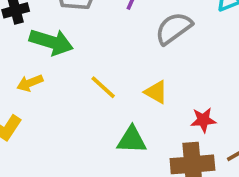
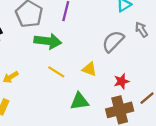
gray semicircle: (174, 28) -> (113, 41), moved
green arrow: (51, 42) -> (48, 41), moved

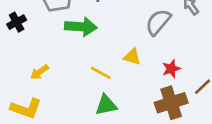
yellow line: (56, 72) -> (101, 73), moved
green triangle: (80, 101) -> (106, 105), moved

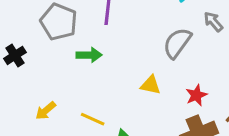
green arrow: (81, 27) -> (89, 55), size x0.7
yellow line: (101, 73) -> (93, 119), moved

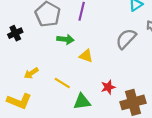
yellow triangle: (151, 85) -> (86, 56), moved
red star: (196, 95) -> (108, 87), moved

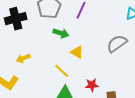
black cross: (15, 33) -> (16, 19), size x1.5
yellow line: (62, 83) -> (62, 71), moved

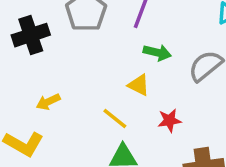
green arrow: (61, 33) -> (157, 53), moved
red star: (92, 85) -> (169, 120), moved

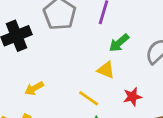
green arrow: (157, 53) -> (119, 43), turned 130

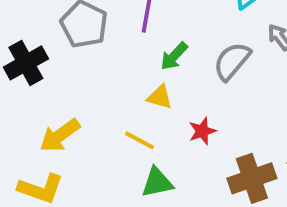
yellow arrow: (34, 88) -> (60, 135), size x1.5

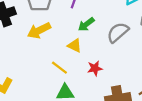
yellow arrow: (60, 135) -> (39, 30), moved

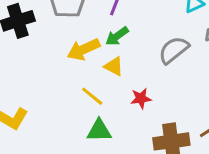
green arrow: (86, 24) -> (117, 36), moved
yellow arrow: (39, 30) -> (84, 49), moved

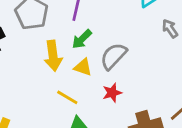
yellow arrow: (84, 49) -> (53, 56), turned -64
gray semicircle: (174, 50) -> (113, 56), moved

